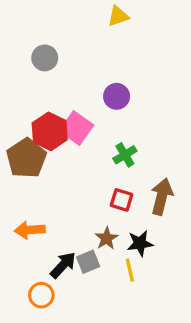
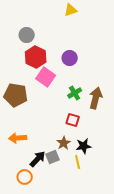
red hexagon: (50, 131) -> (36, 57), moved
brown pentagon: (26, 158) -> (16, 95), turned -30
brown arrow: (162, 197) -> (96, 98), moved

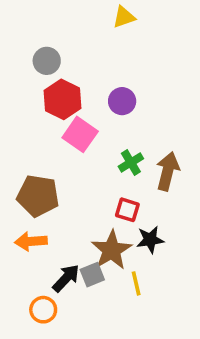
brown pentagon: (16, 95) -> (38, 196), moved
brown star: (64, 143) -> (112, 250), size x1.6
black star: (84, 146) -> (150, 240), moved

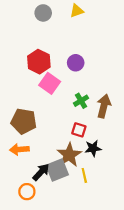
gray circle: (47, 61) -> (43, 13), moved
gray square: (92, 275) -> (57, 170), size x1.5

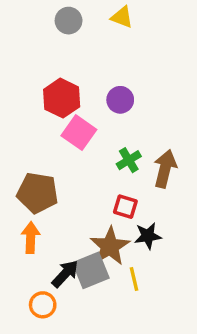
yellow triangle: (77, 11) -> (122, 17), turned 40
orange arrow: (19, 149) -> (31, 238), turned 96

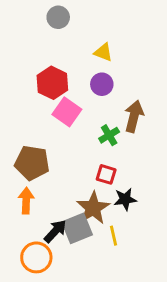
yellow triangle: (122, 17) -> (103, 52), moved
brown arrow: (165, 169) -> (134, 116), moved
orange circle: (43, 305) -> (36, 257), size x1.4

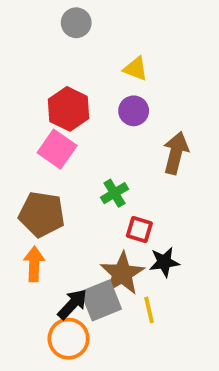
pink square: (67, 112) -> (57, 149), moved
green cross: (109, 135) -> (114, 193), moved
orange circle: (36, 257) -> (69, 339), moved

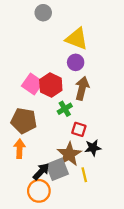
yellow triangle: (136, 69) -> (77, 39), size x1.6
red hexagon: (69, 109) -> (51, 85), moved
brown arrow: (176, 153) -> (82, 88), moved

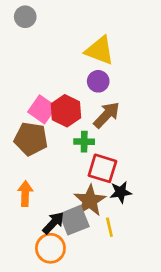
gray circle: (43, 13) -> (25, 17), moved
brown arrow: (82, 88) -> (107, 115), turned 30
green cross: (65, 109) -> (84, 142), turned 32
brown pentagon: (24, 121) -> (31, 139), moved
red square: (79, 129) -> (102, 168), size x1.5

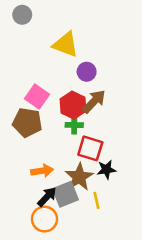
yellow triangle: (100, 50) -> (66, 44), moved
red hexagon: (66, 111) -> (73, 105), moved
orange arrow: (25, 194) -> (42, 171), moved, turned 80

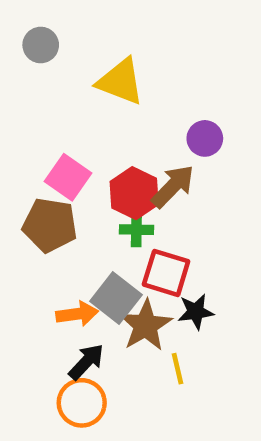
gray circle: (22, 15) -> (41, 45), moved
purple circle: (87, 72) -> (205, 138), moved
gray square: (66, 194) -> (116, 298), moved, turned -30

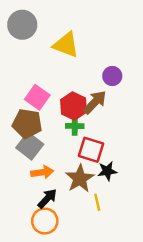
gray circle: (41, 45) -> (22, 25), size x1.5
gray square: (116, 298) -> (30, 146), moved

